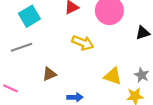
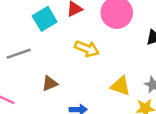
cyan square: (29, 16) -> (45, 19), moved

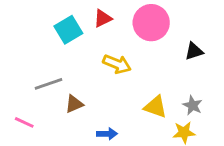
gray line: (19, 54) -> (48, 84), moved

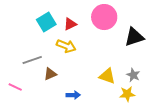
red triangle: (103, 18) -> (70, 24), moved
black triangle: (194, 51) -> (134, 37), size x1.5
yellow arrow: (117, 64) -> (66, 46), moved

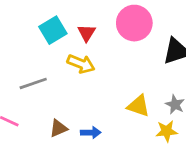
red triangle: (70, 24) -> (87, 33), turned -32
brown triangle: (50, 74) -> (58, 128), moved

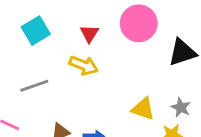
cyan square: (53, 30) -> (36, 31), moved

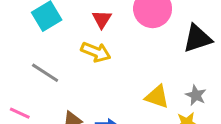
gray line: (34, 86) -> (45, 73), turned 52

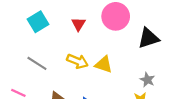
yellow arrow: (96, 52) -> (77, 61), moved
yellow triangle: (157, 97) -> (104, 64), moved

